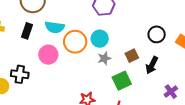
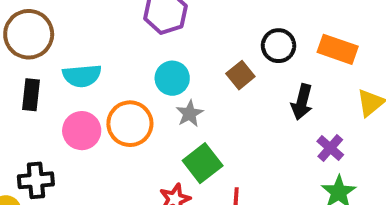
orange circle: (75, 42) -> (130, 124), moved
brown square: (132, 56) -> (240, 75), moved
black arrow: (152, 65) -> (302, 102), moved
green square: (122, 81) -> (203, 163), moved

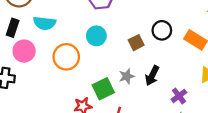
black arrow: (302, 102) -> (152, 76), moved
gray star: (190, 114) -> (127, 76), moved
pink circle: (82, 131) -> (24, 51), moved

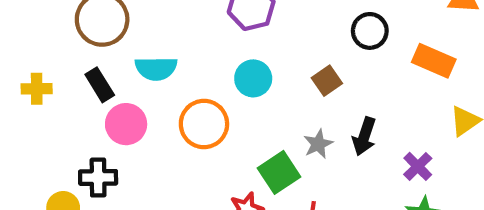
black rectangle: (13, 28) -> (100, 85), turned -42
black circle: (162, 30) -> (370, 31), moved

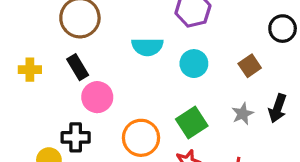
cyan semicircle: (156, 68) -> (147, 47), moved
orange circle: (204, 124) -> (141, 138), moved
green square: (279, 172) -> (192, 123), moved

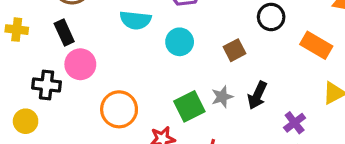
green square: (192, 123) -> (189, 106), moved
black cross: (76, 137) -> (47, 85), moved

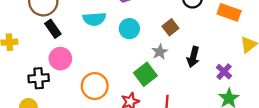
black rectangle: (64, 32) -> (53, 29), moved
gray star: (222, 97) -> (160, 52), moved

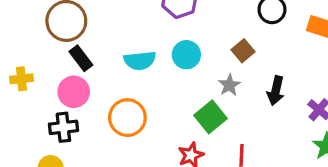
cyan semicircle: (94, 19) -> (140, 61), moved
pink circle: (60, 59) -> (74, 92), moved
orange circle: (95, 86) -> (127, 118), moved

